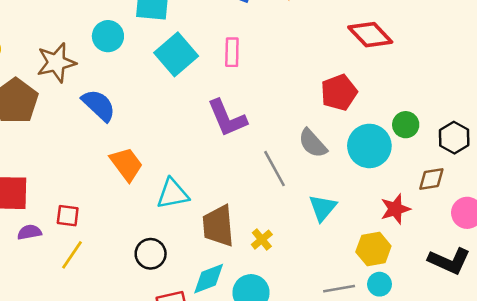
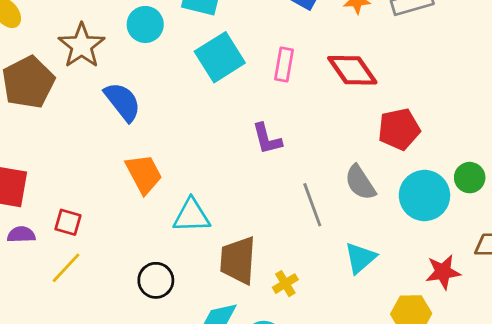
red diamond: (370, 35) -> (352, 70), moved
brown star: (56, 63) -> (82, 46), turned -30
purple L-shape: (227, 118) -> (267, 139), size x0.7

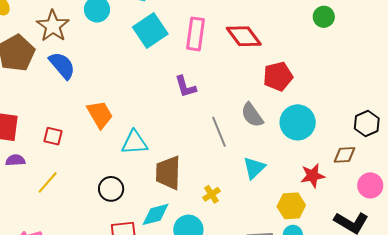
pink rectangle: (284, 64) -> (196, 34), size x1.4
blue semicircle: (123, 102) -> (62, 65), moved
green circle: (470, 178) -> (324, 17), moved
red square: (68, 222) -> (53, 136), moved
yellow cross: (285, 284) -> (211, 194), moved

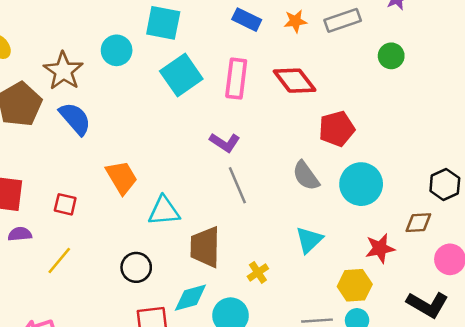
purple L-shape: (185, 87) -> (225, 142), turned -40
gray line: (219, 132) -> (237, 185), moved

